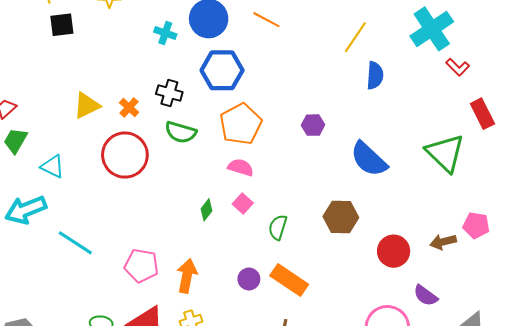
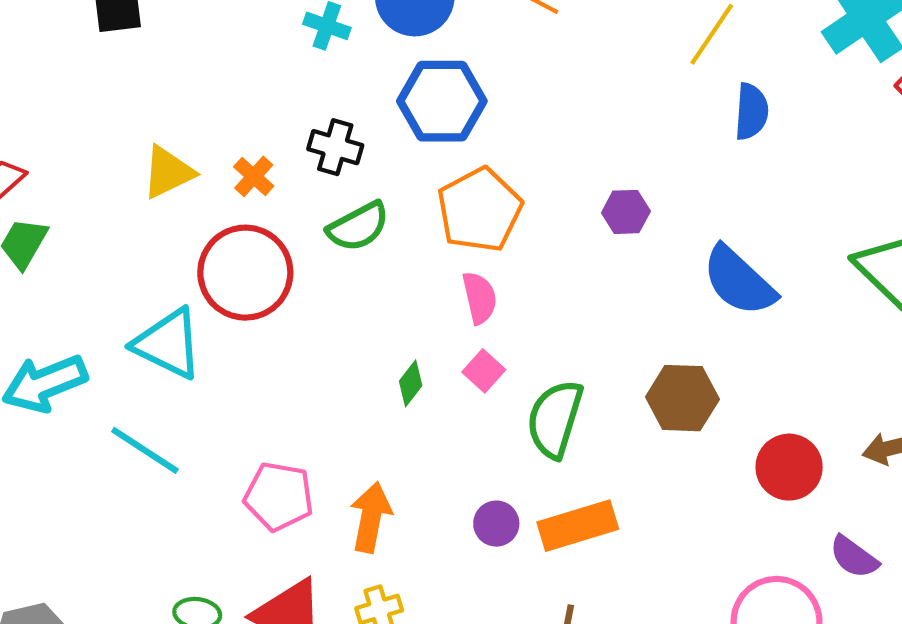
green semicircle: (181, 132) -> (358, 227), turned -44
cyan triangle: (53, 166) -> (168, 344), moved, size x1.5
pink semicircle: (241, 167) -> (480, 298), turned 60
green semicircle: (278, 227) -> (555, 419), size x1.5
orange rectangle: (289, 280) -> (578, 526), turned -51

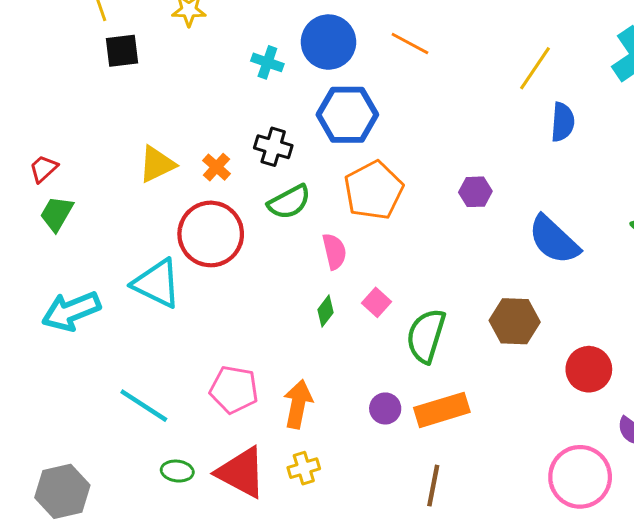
pink semicircle: (480, 298) -> (334, 251), moved
cyan line: (145, 450) -> (144, 406), moved

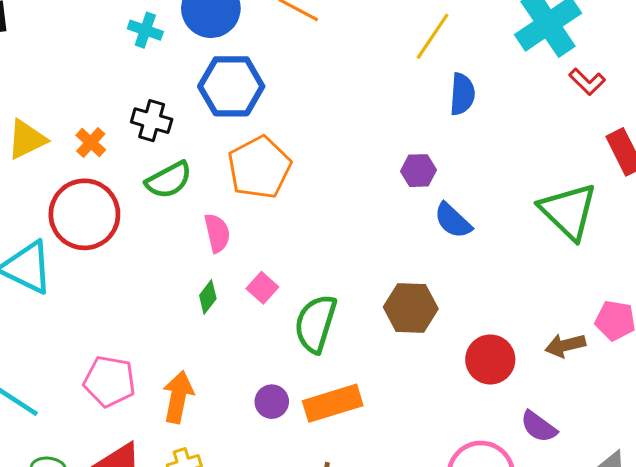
purple hexagon: (475, 192) -> (418, 171), moved
blue semicircle: (554, 240) -> (453, 221), size x0.7

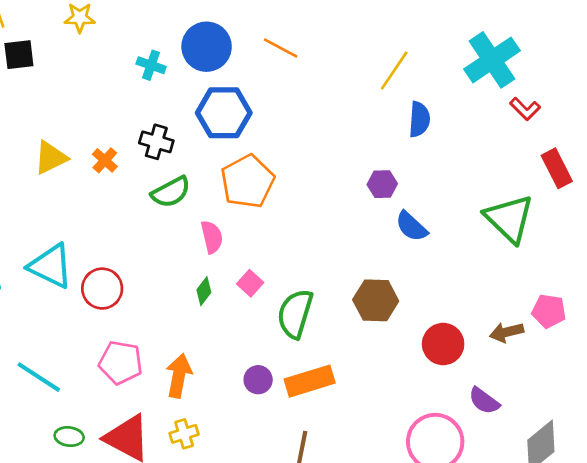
red circle: (84, 214) -> (102, 289), moved, size x0.7

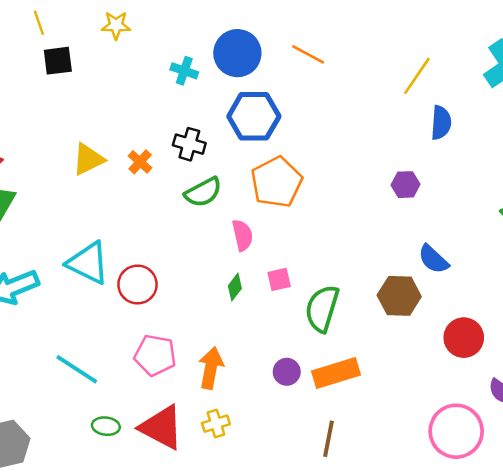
blue semicircle: (411, 226) -> (433, 259), moved
pink square: (250, 283) -> (279, 279), turned 35

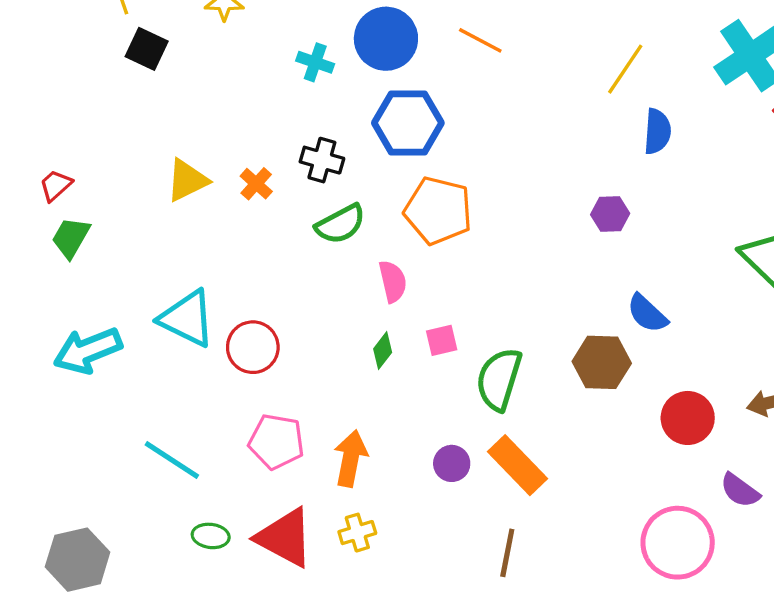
black square: (58, 61) -> (147, 49), turned 32
orange pentagon: (277, 182) -> (438, 211), turned -30
orange rectangle: (336, 373) -> (517, 465), turned 63

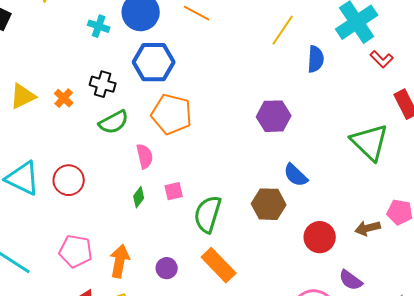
blue semicircle: (657, 131) -> (316, 59), moved
purple hexagon: (610, 214) -> (274, 116), size x1.5
red circle: (253, 347) -> (69, 180), moved
purple circle: (452, 463) -> (167, 268), moved

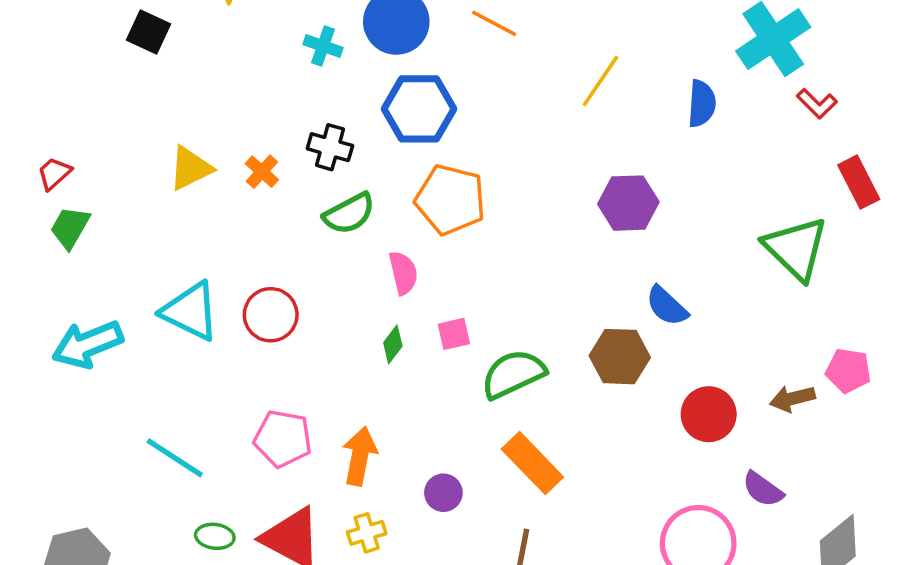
yellow line: (283, 30) -> (600, 81), moved
green semicircle: (208, 214) -> (513, 374), turned 48
purple circle: (167, 268) -> (443, 493), moved

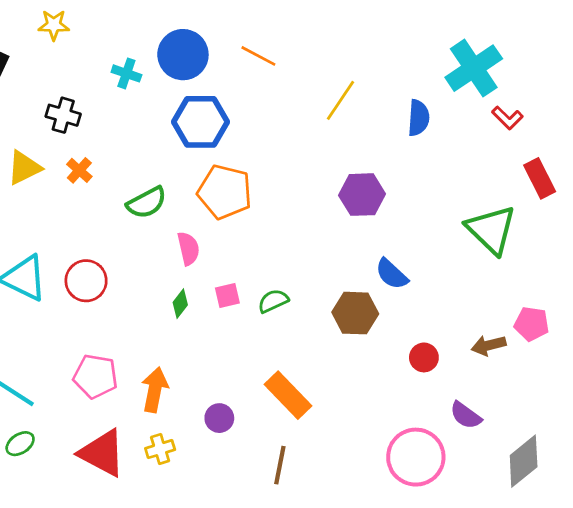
black cross: (330, 147) -> (63, 115), moved
green semicircle: (513, 374) -> (273, 301), moved, size x0.6
red circle: (709, 414) -> (424, 357), size x0.7
green ellipse: (215, 536) -> (20, 444), moved, turned -40

